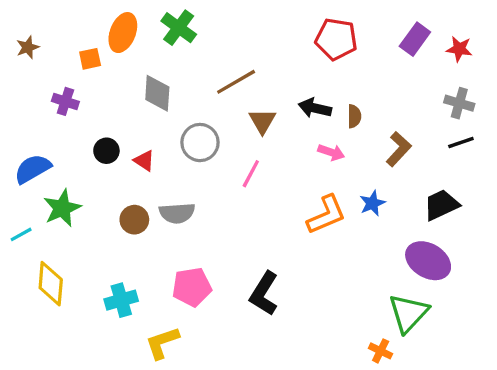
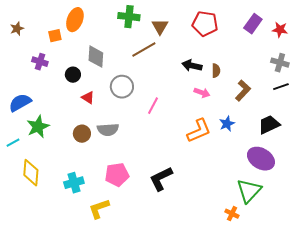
green cross: (179, 28) -> (129, 17), moved, turned -30
brown triangle: (262, 121) -> (160, 27), moved
black circle: (106, 151) -> (73, 75), moved
black L-shape: (264, 293) -> (161, 179), turned 32

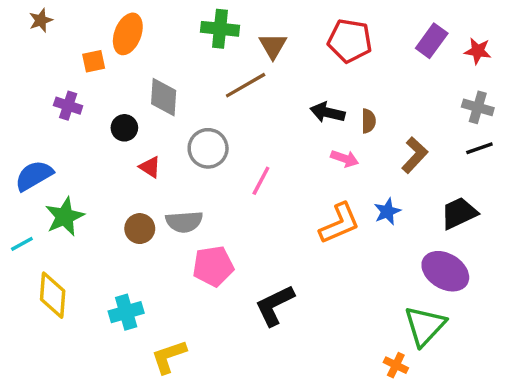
brown star: (17, 29) -> (41, 20), moved
pink pentagon: (117, 175) -> (213, 266), moved

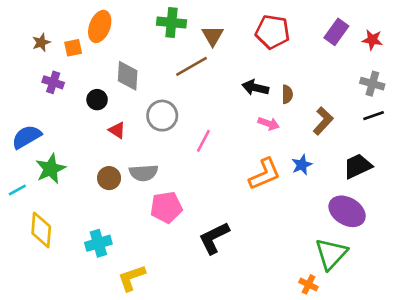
brown star: (41, 20) -> (41, 42), moved

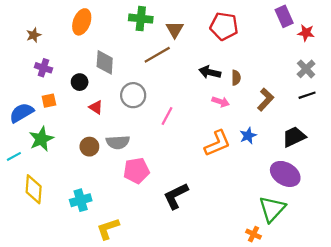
purple rectangle: (336, 32) -> (284, 16), moved, turned -60
orange square: (73, 48) -> (49, 101), moved
gray cross: (372, 84) -> (306, 69), turned 30

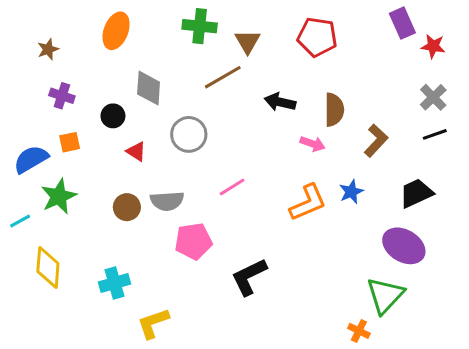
black arrow: (210, 72) -> (280, 102), moved
brown semicircle: (236, 78) -> (334, 110), size x1.5
pink line: (167, 116) -> (232, 187), moved, turned 30

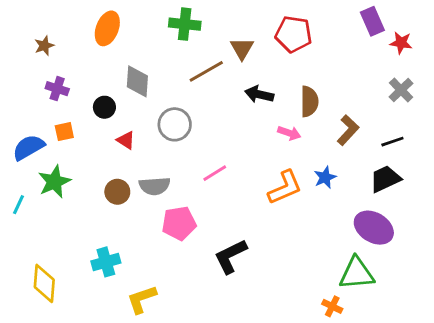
brown triangle: (248, 42) -> (242, 48), moved
black line: (435, 134) -> (392, 142), moved
cyan line: (20, 221) -> (18, 205), turned -36
yellow diamond: (48, 268) -> (44, 283), moved
green triangle: (385, 295) -> (357, 273), turned 42

